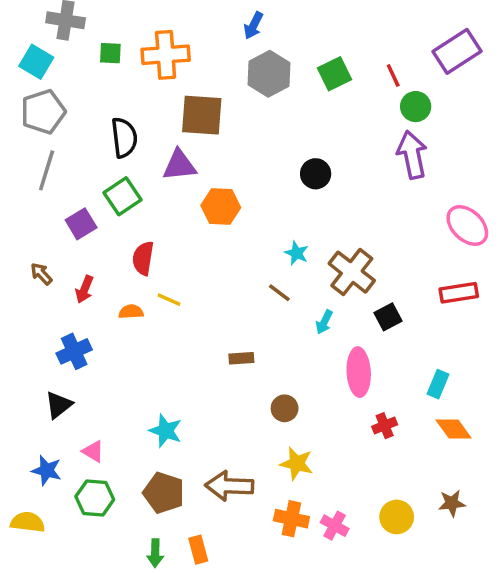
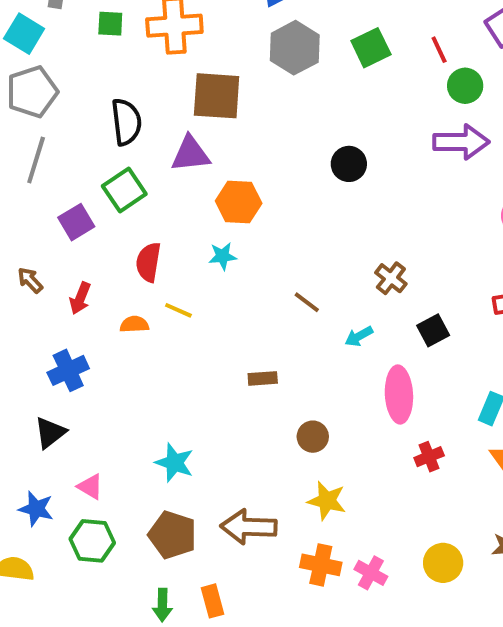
purple arrow: (412, 155) -> (461, 142), turned 102
cyan star: (297, 253) -> (223, 256), moved, turned -30
brown cross: (352, 272) -> (391, 278), size x0.6
cyan arrow: (324, 322) -> (359, 336), turned 35

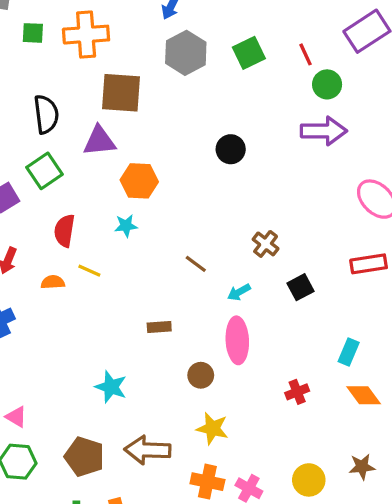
pink ellipse: (399, 394) -> (237, 340), moved
cyan star: (174, 463) -> (111, 387), moved

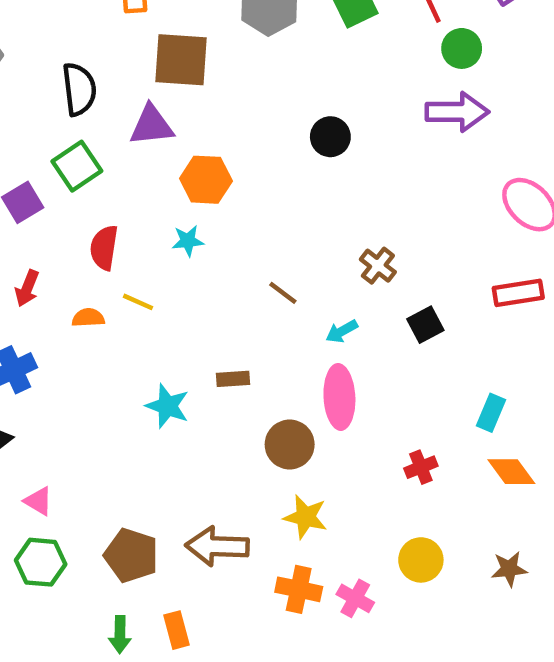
brown circle: (201, 375) -> (290, 444), size x1.4
cyan star: (111, 387) -> (167, 406), moved
yellow circle: (309, 480) -> (421, 560), moved

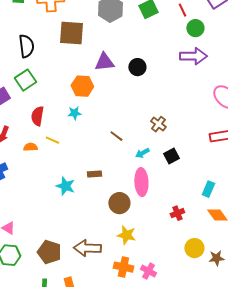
purple triangle: (152, 125) -> (104, 62), moved
black square: (425, 325) -> (171, 156), moved
yellow circle: (421, 560) -> (194, 248), moved

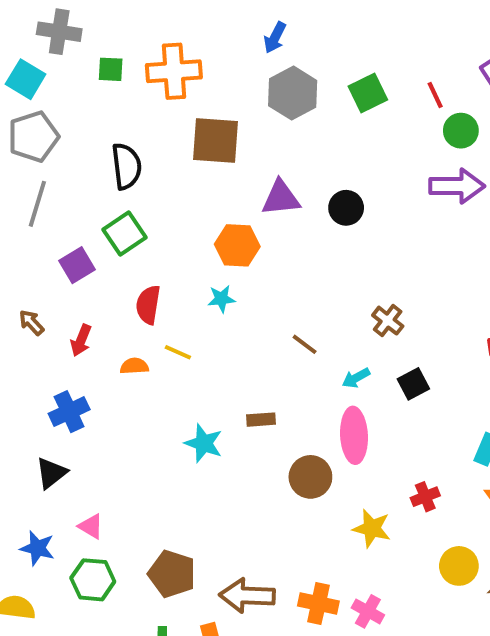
yellow star: (126, 235) -> (372, 528), moved
brown arrow: (87, 248) -> (247, 596), moved

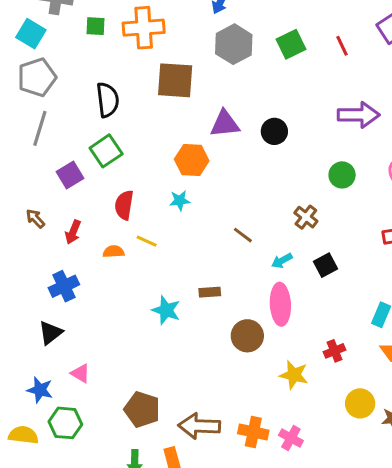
green circle: (461, 131) -> (342, 175), moved
green hexagon: (93, 580) -> (65, 423), moved

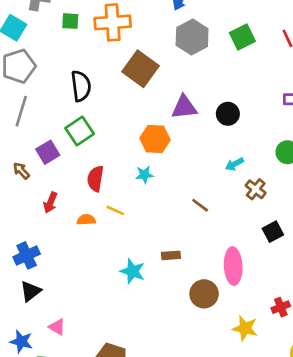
brown square: (175, 80) -> (140, 69), turned 32
brown arrow: (35, 219) -> (21, 171), moved
cyan arrow: (282, 261) -> (234, 164), moved
blue cross: (64, 286) -> (27, 255), moved

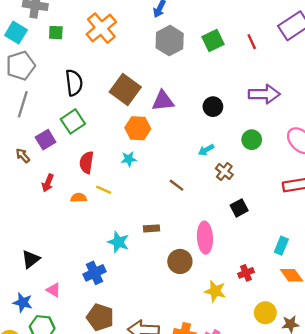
green square: (70, 21) -> (56, 33), moved
orange cross: (113, 22) -> (101, 28), turned -36
brown square: (140, 69) -> (125, 90), moved
black circle: (228, 114) -> (213, 107), moved
blue cross: (27, 255) -> (95, 273), moved

